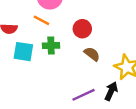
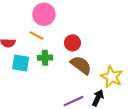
brown semicircle: (92, 54) -> (81, 65), size x1.5

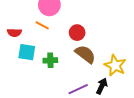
green cross: (45, 58) -> (50, 60), moved

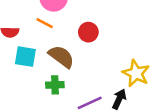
brown semicircle: (85, 54) -> (61, 57), moved
green cross: (50, 60) -> (55, 85), moved

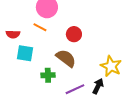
brown semicircle: (61, 57) -> (66, 58), moved

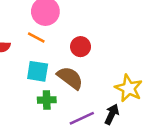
cyan square: (25, 53) -> (38, 71), moved

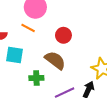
cyan square: (38, 71) -> (15, 55), moved

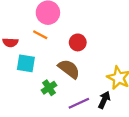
green cross: (36, 78) -> (49, 88), turned -32

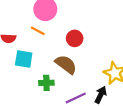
green cross: (49, 88) -> (46, 83), turned 32

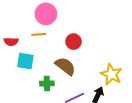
orange line: (38, 31) -> (39, 34), turned -32

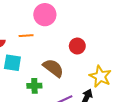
pink circle: (46, 14) -> (45, 15), moved
red circle: (74, 42) -> (77, 46), moved

